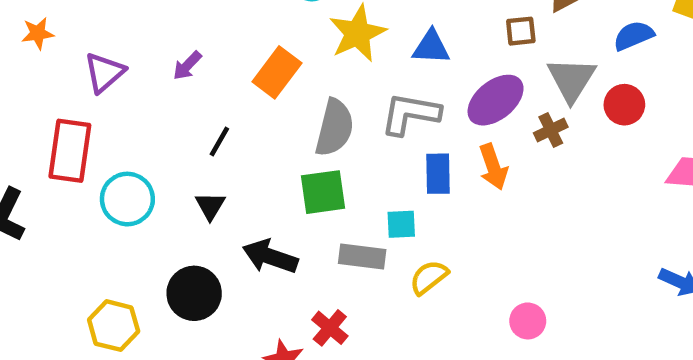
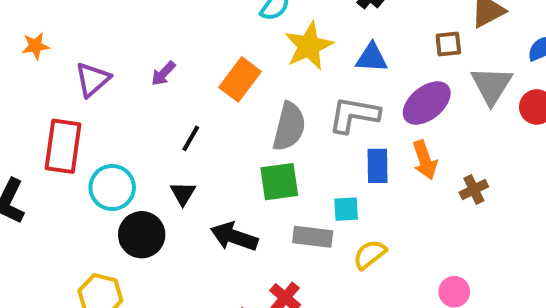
brown cross: (551, 130) -> (474, 190), moved
black circle: (194, 293) -> (142, 235), moved

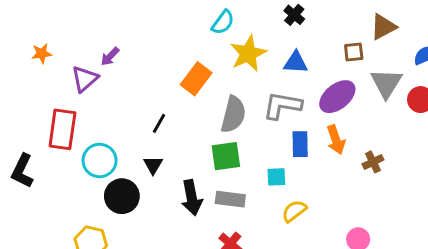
purple arrow: (163, 74) -> (110, 56), moved
black arrow: (234, 237) -> (192, 198), turned -120
gray rectangle: (313, 237) -> (230, 199), moved

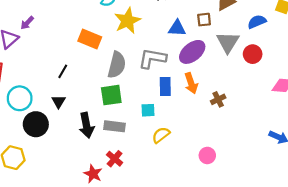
blue triangle: (296, 62) -> (177, 28), moved
orange rectangle: (196, 79) -> (90, 39), turned 75

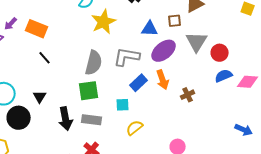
blue semicircle: (257, 22) -> (224, 76), moved
orange rectangle: (90, 39) -> (37, 29), moved
black line: (63, 71) -> (45, 58), moved, turned -72
blue rectangle: (165, 86) -> (139, 83), turned 48

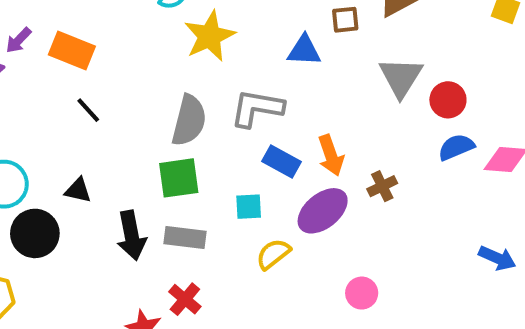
brown square: (175, 21) -> (345, 20), moved
purple ellipse: (164, 51) -> (323, 211), moved
blue rectangle: (139, 83) -> (282, 161), turned 72
black triangle: (40, 97) -> (78, 190), turned -48

